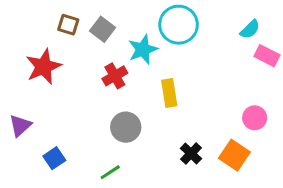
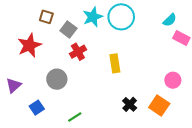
gray square: (102, 29) -> (68, 30), moved
cyan star: (143, 49) -> (93, 17), moved
gray circle: (126, 127) -> (57, 79), moved

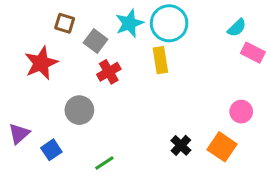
yellow rectangle: (115, 63) -> (160, 60), moved
purple triangle: (14, 85) -> (19, 134), moved

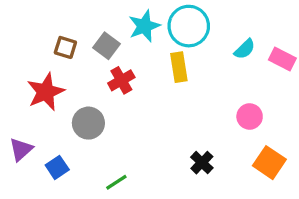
brown square: (65, 23) -> (65, 47), moved
cyan semicircle: (237, 28) -> (245, 49), moved
red star: (41, 63) -> (46, 92), moved
pink circle: (241, 112) -> (250, 116), moved
orange square: (222, 147) -> (269, 163), moved

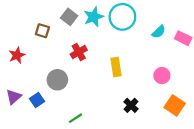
gray square: (107, 46) -> (69, 17), moved
yellow rectangle: (179, 67) -> (116, 67), moved
red star: (46, 92) -> (17, 55), moved, size x0.7
blue square: (57, 167) -> (37, 100), moved

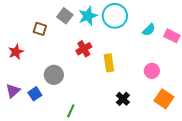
red cross: (79, 52) -> (84, 49), moved
green line: (76, 118) -> (71, 111), turned -32

